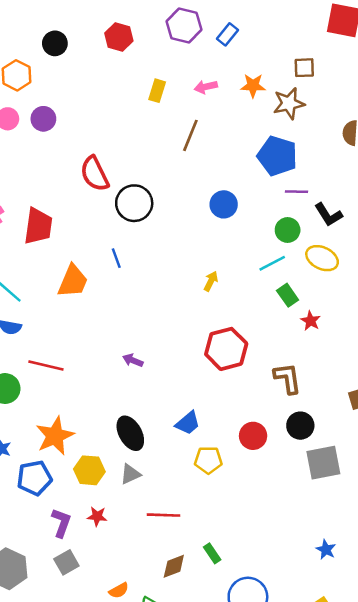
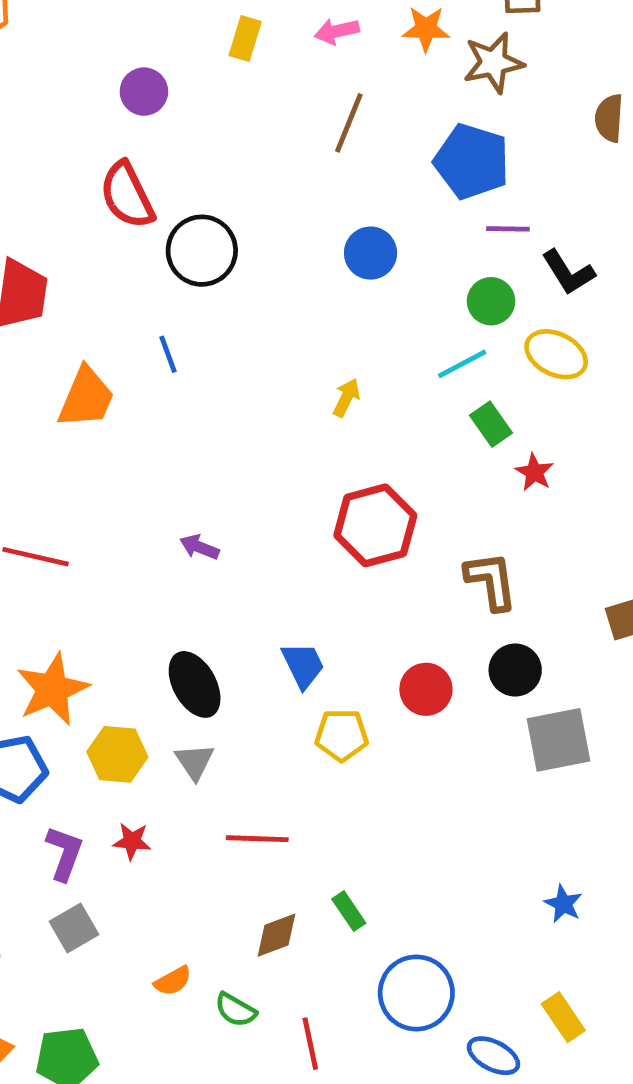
purple circle: (43, 119) -> (144, 92), moved
brown line: (190, 135) -> (349, 123), moved
blue trapezoid: (188, 423) -> (303, 665), turned -76
gray triangle: (130, 474) -> (195, 762), turned -40

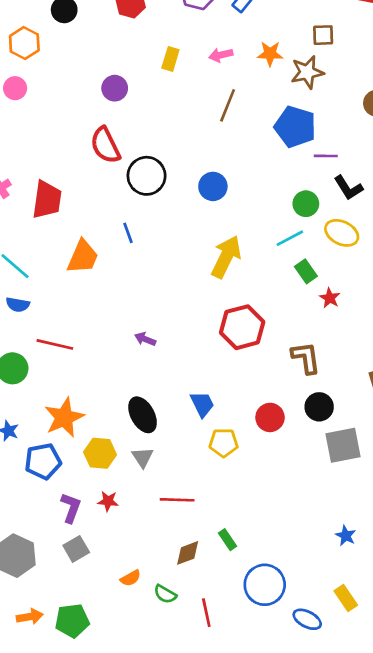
purple line: (508, 229) -> (326, 156), moved
blue circle: (371, 253) -> (213, 186), moved
yellow arrow: (346, 398) -> (226, 257), size x2.0

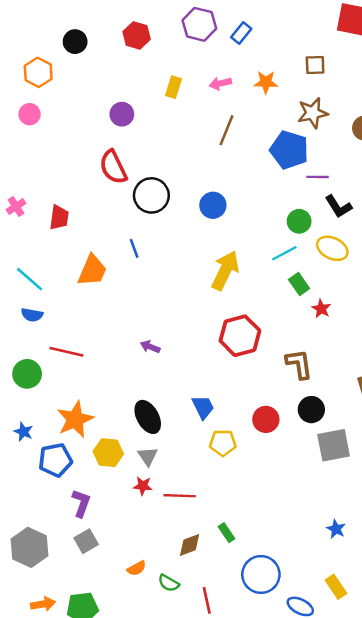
brown star: (307, 72) -> (313, 113), moved
red trapezoid: (47, 200) -> (59, 218), size x0.7
red star: (108, 501) -> (143, 486), moved

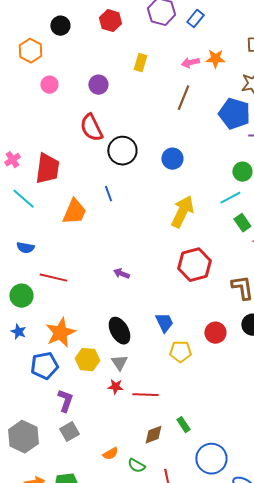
pink arrow: (220, 83) -> (190, 63), moved
pink circle: (30, 114) -> (49, 85), moved
red trapezoid: (59, 218) -> (47, 169), size x1.5
cyan line: (30, 279) -> (23, 199), moved
blue star: (23, 432) -> (18, 332), moved

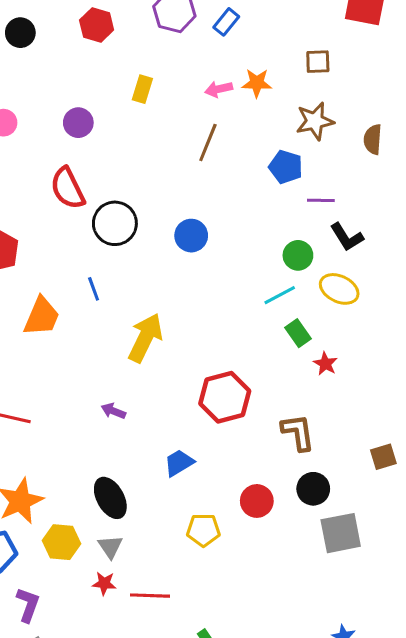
blue pentagon: (234, 114) -> (286, 167), size x0.7
yellow arrow: (182, 212) -> (145, 338), moved
blue trapezoid: (164, 323) -> (179, 463), moved, turned -95

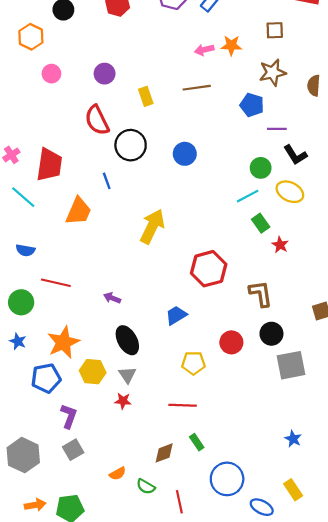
yellow rectangle: (142, 89) -> (146, 96), moved, turned -36
brown line: (208, 142) -> (197, 88), turned 60
blue line: (94, 289) -> (107, 181), moved
purple arrow: (113, 411) -> (112, 298), moved
red line: (150, 596) -> (183, 405), moved

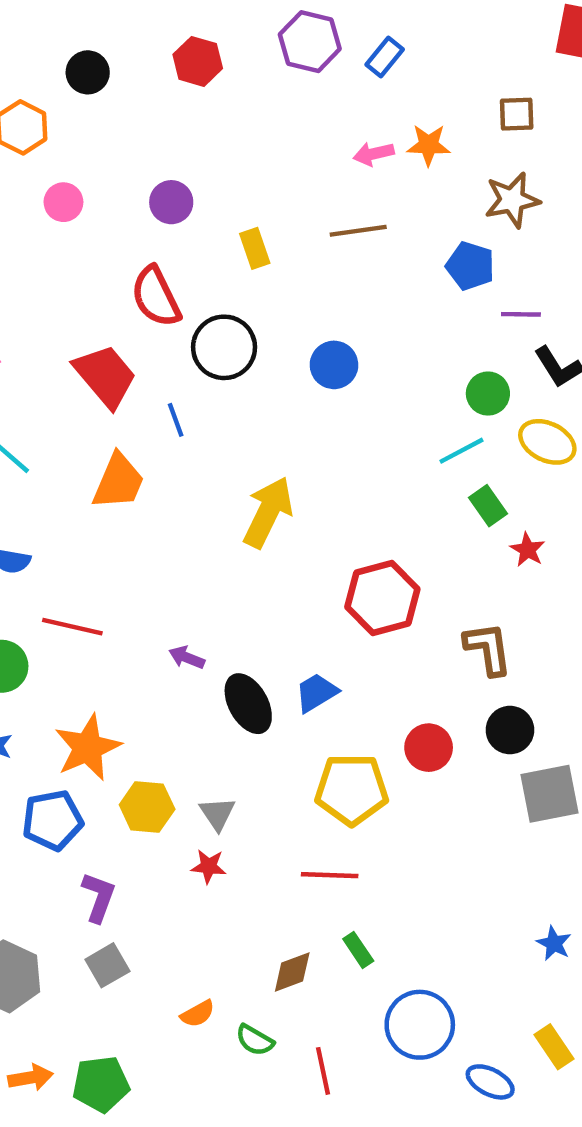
red trapezoid: (49, 165) -> (105, 376), moved, turned -48
black ellipse: (127, 340) -> (248, 704), moved
yellow pentagon: (193, 363) -> (352, 789), size x1.5

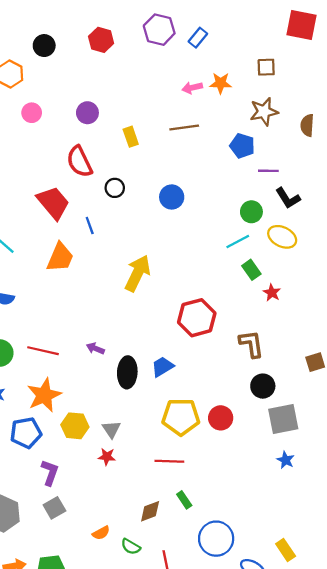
black circle: (224, 347) -> (115, 188), size x0.6
red line: (72, 627) -> (43, 351), moved
black ellipse: (248, 704) -> (127, 372), turned 32
red circle: (429, 748) -> (221, 418), moved
blue star: (554, 943) -> (286, 460), moved

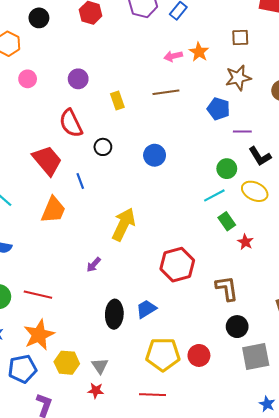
orange star: (221, 83) -> (199, 52), turned 30
purple arrow: (95, 348) -> (94, 265), moved, turned -70
blue star: (286, 460) -> (267, 404), moved

